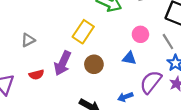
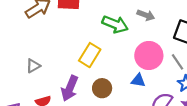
pink circle: (140, 34) -> (149, 55), size x1.6

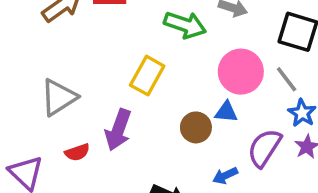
gray triangle: (33, 66) -> (59, 97), size x1.6
brown circle: (102, 88) -> (196, 127), moved

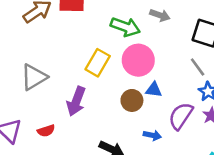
pink circle: (241, 72) -> (138, 60), moved
red semicircle: (77, 152) -> (46, 131), moved
blue arrow: (225, 176) -> (152, 135), turned -144

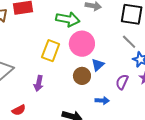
blue triangle: (154, 90) -> (98, 65), turned -40
purple arrow: (76, 101) -> (39, 83), size x0.7
purple semicircle: (181, 116) -> (122, 82), size x0.7

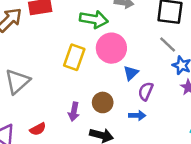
brown circle: (82, 76) -> (103, 102), moved
purple semicircle: (122, 82) -> (146, 91), moved
purple arrow: (39, 83) -> (74, 112), moved

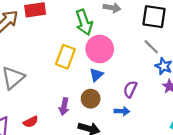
green arrow: (94, 19) -> (84, 22), turned 60
blue triangle: (131, 73) -> (96, 75), moved

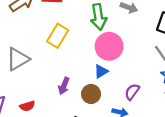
yellow rectangle: (65, 57) -> (58, 36), moved
purple arrow: (64, 106) -> (64, 86), moved

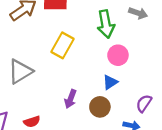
pink circle: (109, 46) -> (118, 55), size x0.7

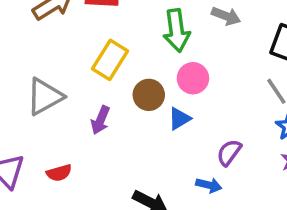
purple arrow: (70, 99) -> (100, 120), moved
brown circle: (100, 107) -> (149, 95), moved

